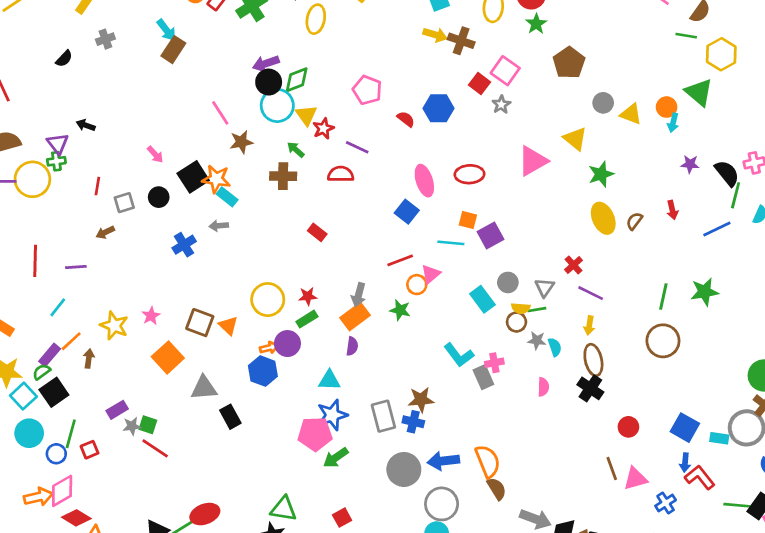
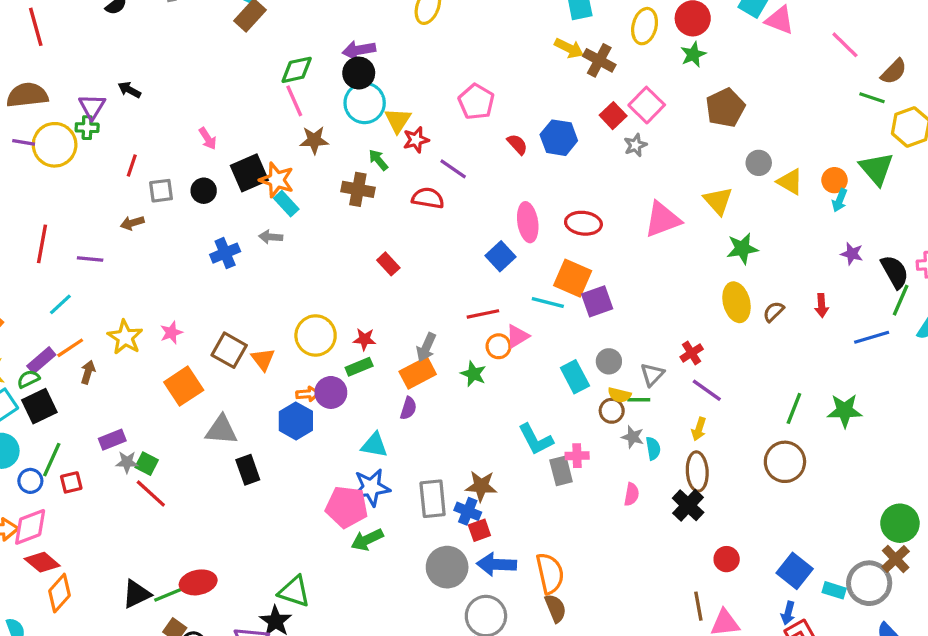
green diamond: (297, 80) -> (297, 70), moved
orange square: (468, 220) -> (573, 278), size x1.6
red square: (342, 518) -> (479, 530), moved

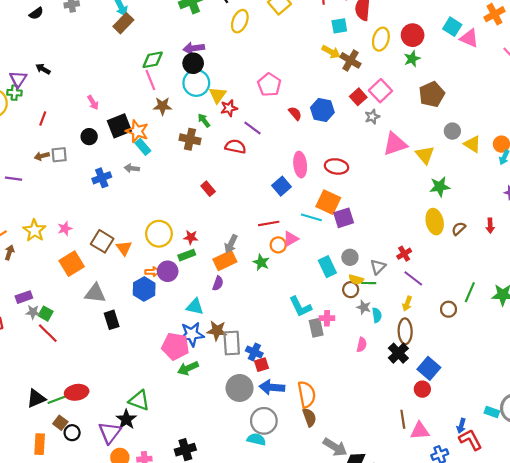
gray square: (161, 191) -> (59, 155), moved
pink triangle: (662, 219) -> (395, 144), moved
brown circle: (785, 462) -> (448, 309), moved, size x0.6
brown star: (481, 486) -> (217, 331), moved
blue square: (795, 571) -> (429, 368), moved

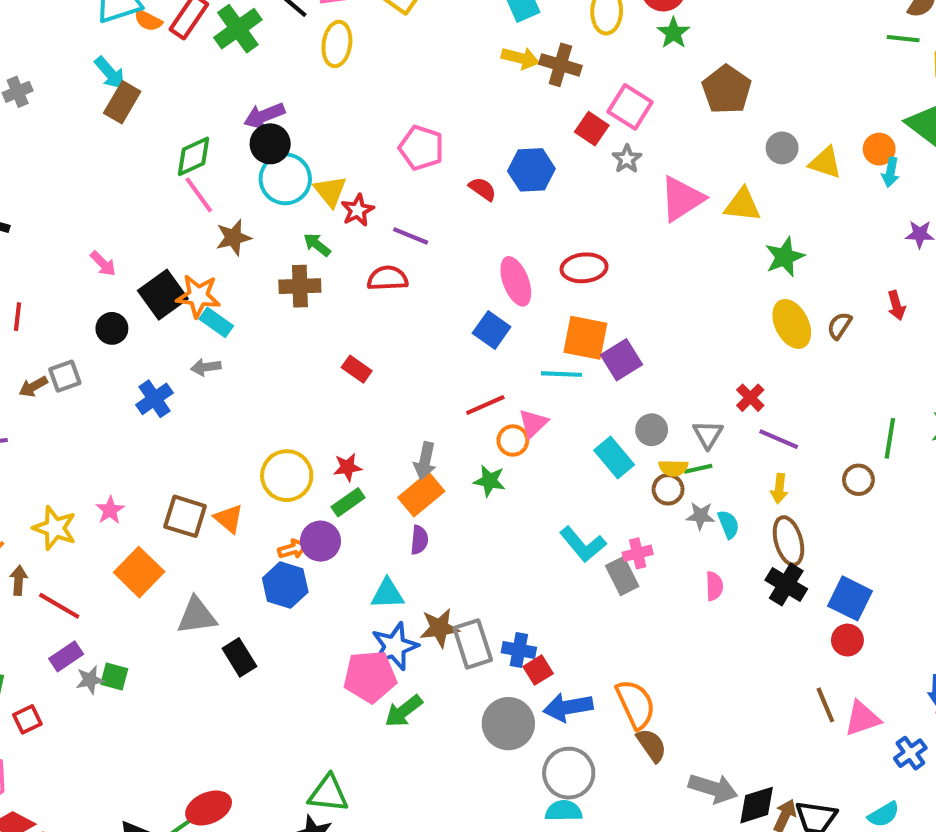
yellow triangle: (425, 155) -> (742, 205), turned -30
red line: (48, 333) -> (59, 606), moved

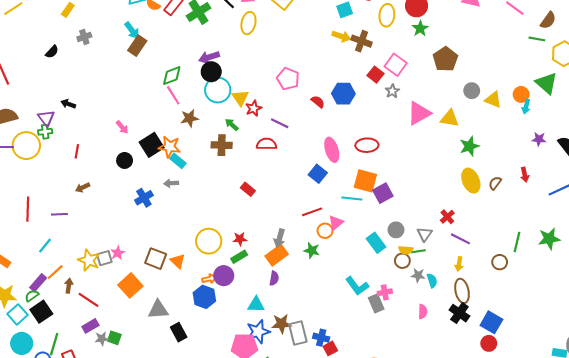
gray square: (65, 376) -> (104, 258), moved

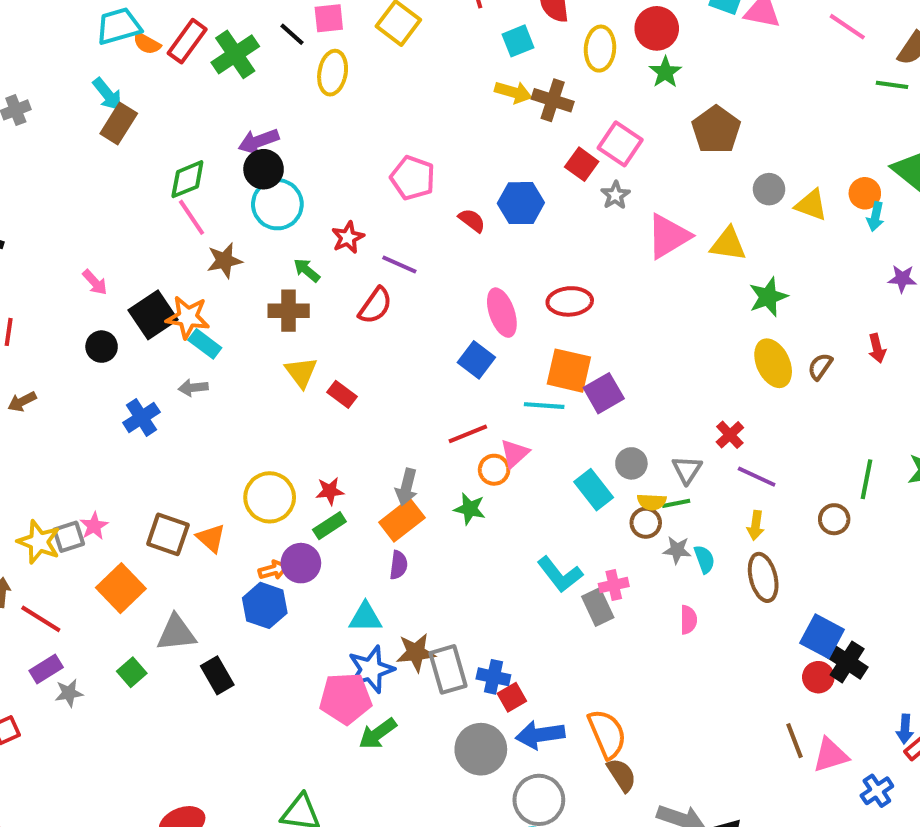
yellow triangle: (240, 98) -> (301, 372), moved
red semicircle: (267, 144) -> (375, 306), turned 126
black cross: (459, 313) -> (847, 662), moved
green square: (114, 338) -> (132, 672), moved, turned 32

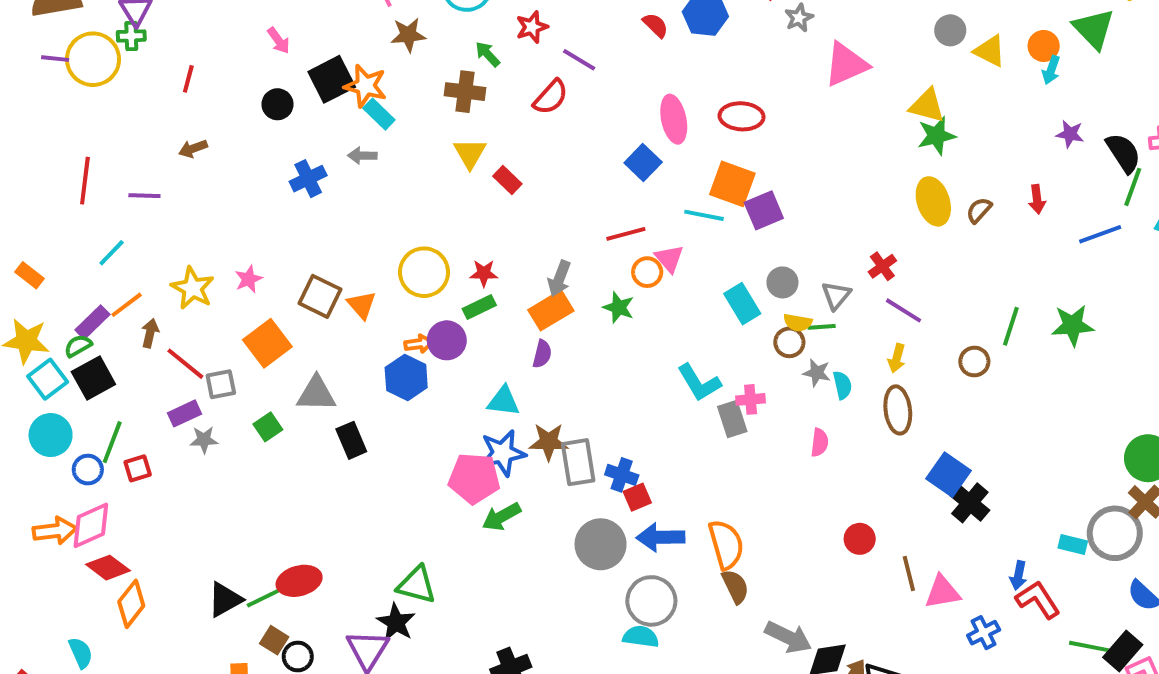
yellow triangle: (728, 244) -> (927, 106), moved
pink triangle: (515, 453) -> (669, 259), turned -36
gray square: (69, 537) -> (221, 384), moved
red circle: (818, 677) -> (860, 539), moved

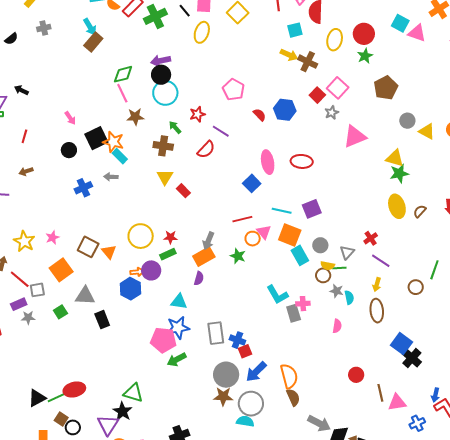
orange square: (732, 184) -> (290, 235), moved
brown star: (549, 442) -> (223, 396), moved
blue arrow: (660, 537) -> (256, 372), turned -45

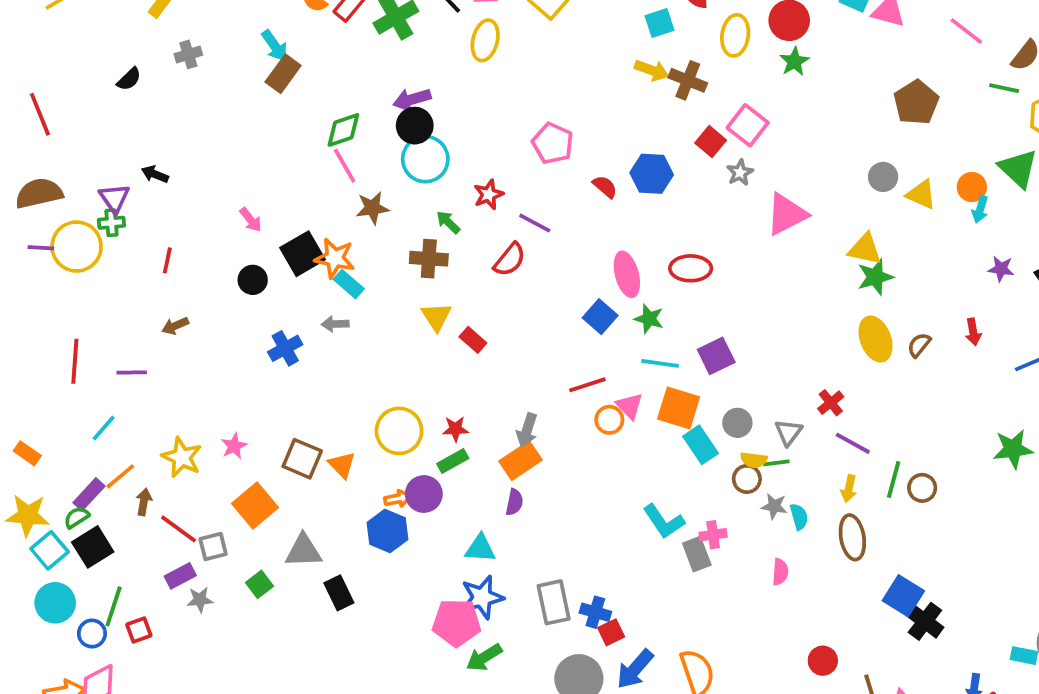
brown pentagon: (386, 88) -> (916, 102), moved
green star: (238, 256) -> (649, 319), moved
green line: (434, 270) -> (894, 479), moved

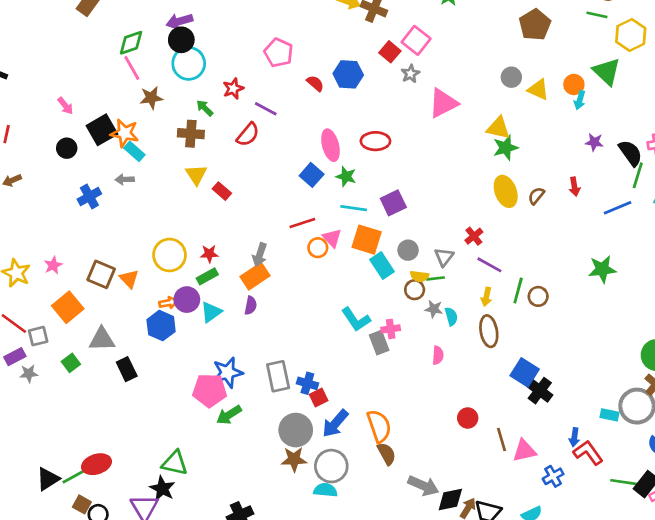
cyan triangle: (480, 548) -> (211, 312), moved, turned -40

